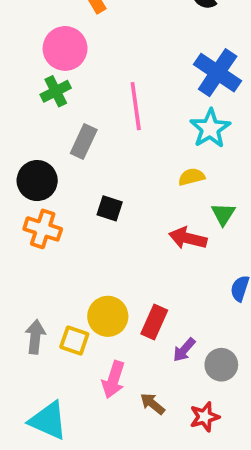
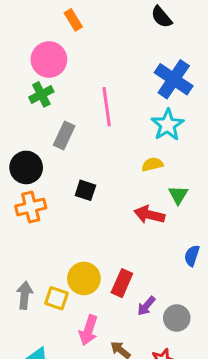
orange cross: (43, 229) -> (31, 207), turned -32

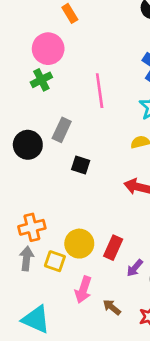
gray rectangle: (64, 136) -> (62, 130), moved
orange cross: (31, 207) -> (32, 227), moved

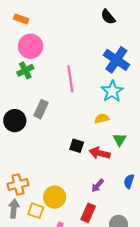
orange rectangle: (70, 13) -> (21, 19), moved, turned -40
black square: (81, 165) -> (77, 146), moved
red rectangle: (113, 248) -> (88, 213), moved
purple arrow: (135, 268) -> (98, 186), moved

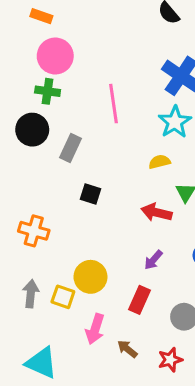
green cross: (25, 70) -> (48, 91), turned 35
black circle: (15, 121) -> (32, 130), moved
black square: (77, 146) -> (90, 194), moved
orange cross: (18, 184) -> (34, 231), moved, turned 30

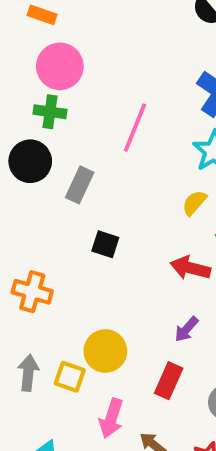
pink line: (113, 104) -> (135, 128), turned 30
yellow semicircle: (160, 162) -> (194, 203), turned -35

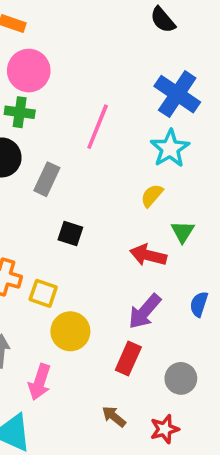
purple arrow: (186, 329) -> (145, 311), size x1.5
yellow square: (70, 377) -> (43, 293), moved
pink arrow: (111, 418) -> (40, 382), moved

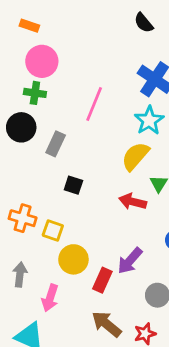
yellow semicircle: (152, 195) -> (135, 156), size x1.6
purple arrow: (145, 311) -> (130, 261), moved
red rectangle: (128, 358) -> (102, 280), moved
brown arrow: (114, 416) -> (106, 324), size x1.6

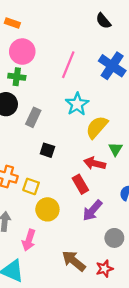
pink line: (94, 104) -> (68, 65), moved
cyan star: (149, 120) -> (77, 104), moved
red rectangle: (102, 280) -> (80, 184), moved, turned -54

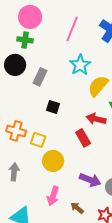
purple arrow: (92, 211) -> (90, 180), moved, turned -110
pink arrow: (29, 240) -> (53, 196), moved
brown arrow: (74, 261) -> (77, 208), size x0.6

